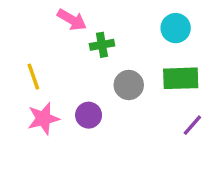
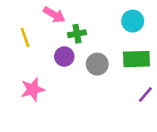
yellow line: (33, 77) -> (25, 37), moved
purple circle: (89, 115) -> (64, 56), moved

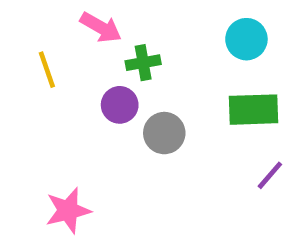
gray circle: (97, 64) -> (164, 133), moved
pink star: (33, 89) -> (68, 211), moved

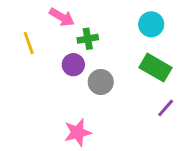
green rectangle: (253, 110) -> (155, 68), turned 32
pink star: (68, 211) -> (78, 132), moved

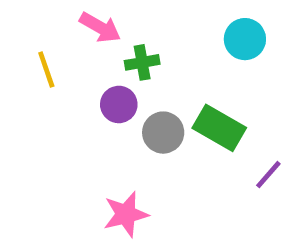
green rectangle: (155, 68) -> (219, 128), moved

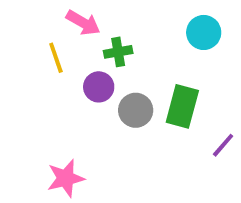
yellow line: (46, 69) -> (56, 58), moved
green rectangle: (219, 128) -> (182, 106), turned 75
pink star: (126, 214) -> (66, 178), moved

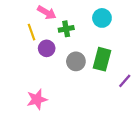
cyan circle: (204, 32) -> (102, 18), moved
purple circle: (99, 87) -> (47, 48), moved

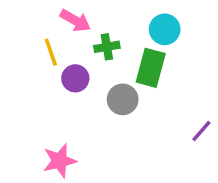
green rectangle: (102, 59) -> (151, 68), moved

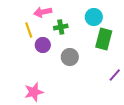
pink arrow: (75, 21) -> (43, 12), turned 138
green rectangle: (151, 68) -> (104, 39), moved

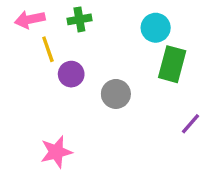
pink arrow: (43, 12) -> (30, 19), moved
green cross: (61, 27) -> (79, 19), moved

